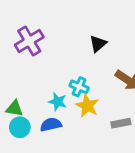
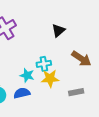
cyan cross: (79, 87) -> (44, 64), turned -32
yellow star: (87, 106) -> (50, 78), turned -30

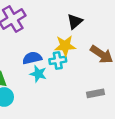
yellow star: (50, 78) -> (65, 46), moved
blue semicircle: (22, 93) -> (32, 58), moved

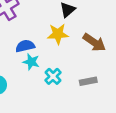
cyan cross: (58, 60) -> (53, 76), moved, turned -35

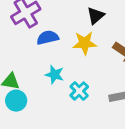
blue semicircle: (25, 46) -> (48, 38), moved

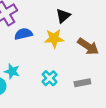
cyan star: (55, 75) -> (12, 71), moved

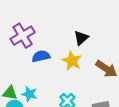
yellow star: (54, 38) -> (72, 61), turned 30

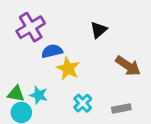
yellow star: (72, 61) -> (68, 68), moved

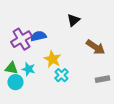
purple cross: (31, 27) -> (21, 39), moved
yellow star: (68, 68) -> (52, 59), moved
gray rectangle: (121, 108) -> (102, 79), moved

